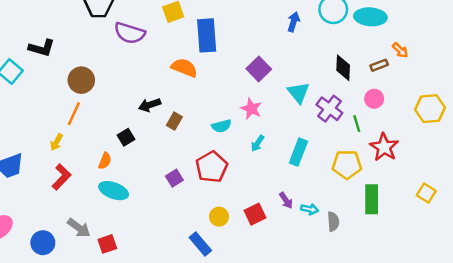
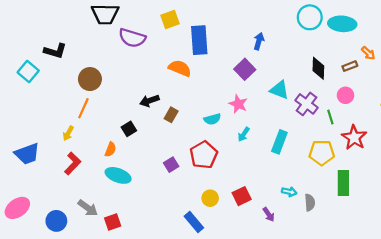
blue arrow: (293, 22) -> (259, 41), moved
cyan triangle: (298, 93) -> (279, 90), turned -30
purple arrow: (286, 200) -> (269, 214), moved

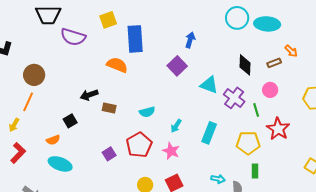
pink star: (238, 104) -> (171, 151), moved
brown rectangle: (171, 115) -> (109, 108), turned 72
orange semicircle: (110, 149) -> (53, 140), turned 48
green rectangle: (343, 183) -> (255, 171), moved, size x0.6

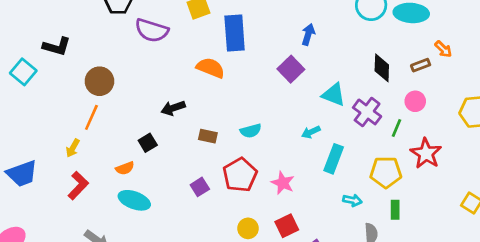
brown rectangle: (109, 108) -> (208, 136), moved
green line: (256, 110) -> (397, 128), turned 40
cyan arrow: (176, 126) -> (311, 132), moved, turned 32
cyan arrow: (218, 179) -> (352, 200), moved

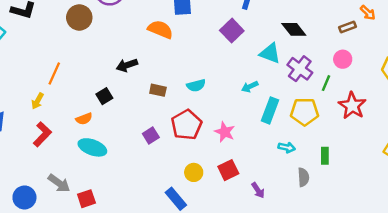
black diamond: (382, 68) -> (294, 29), moved, turned -40
brown circle: (99, 81) -> (79, 17), moved
yellow pentagon: (386, 172) -> (305, 112), moved

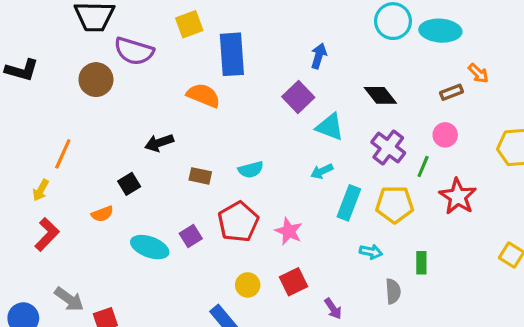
cyan triangle: (270, 53) -> (330, 127), moved
cyan ellipse: (92, 147) -> (150, 247), moved

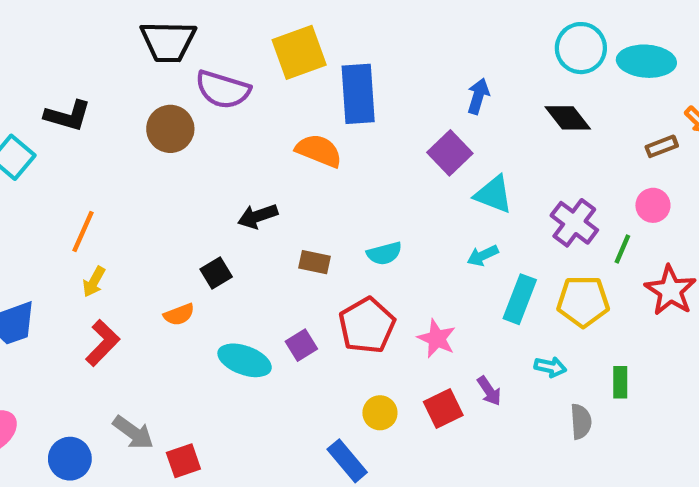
yellow square: (189, 24) -> (299, 52), size x1.4
black diamond: (380, 95) -> (568, 118), moved
orange line: (63, 154) -> (83, 232), moved
purple arrow: (333, 309) -> (489, 391), moved

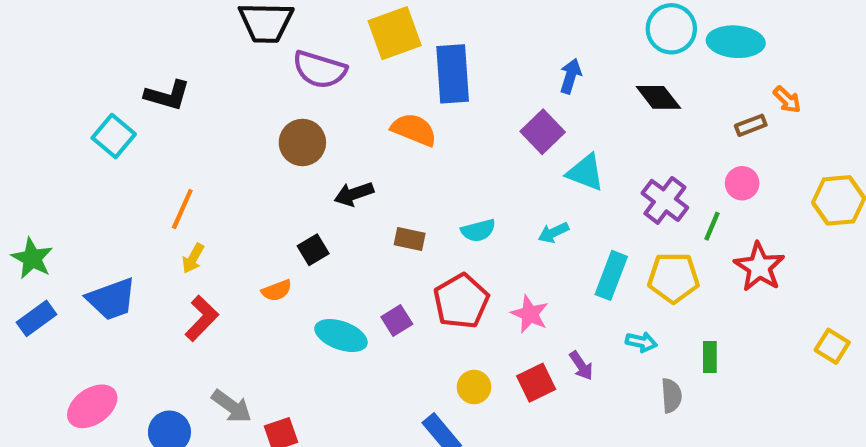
brown circle: (170, 129) -> (302, 142), moved
cyan arrow: (483, 256) -> (553, 233), moved

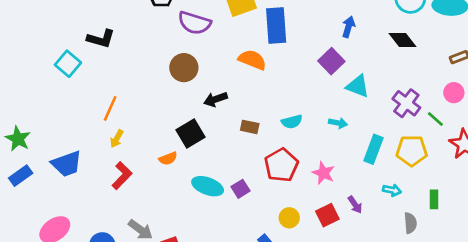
green line: (712, 226) -> (435, 119), turned -72
cyan arrow: (553, 233) -> (338, 123), turned -144
black square: (313, 250) -> (190, 133), size x1.5
purple square: (397, 321) -> (240, 189), moved

